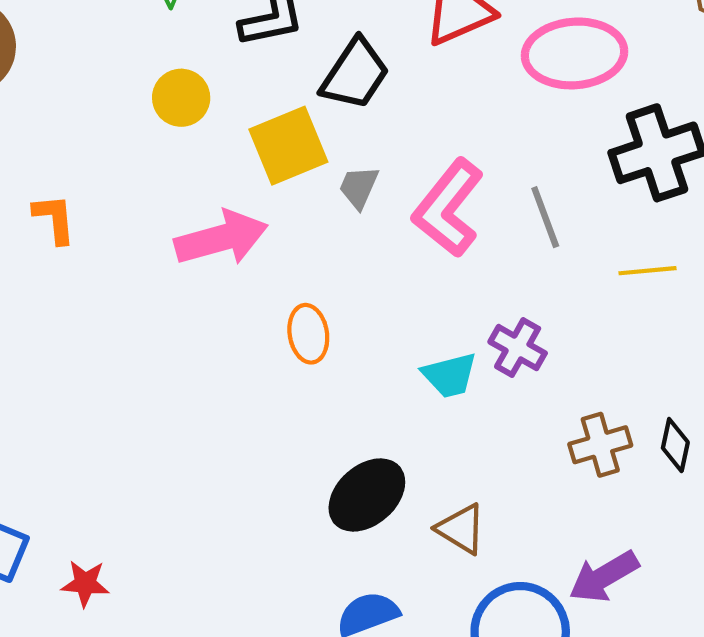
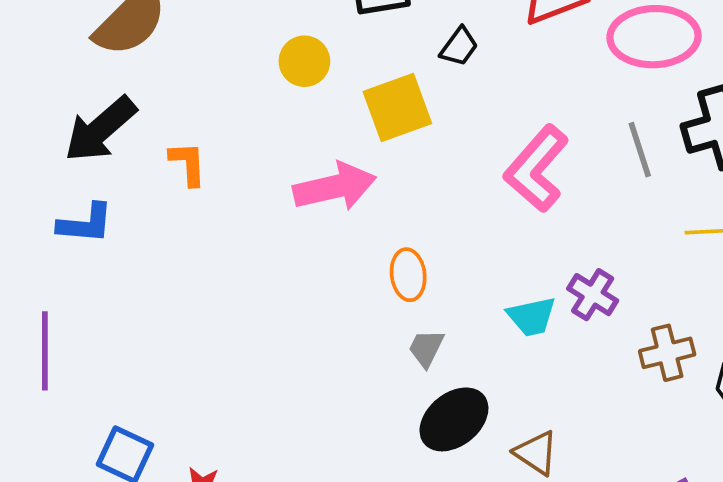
black trapezoid: (355, 74) -> (459, 47), size x0.6
gray trapezoid: (359, 187) -> (426, 348), moved
gray line: (545, 217) -> (640, 150), moved
brown cross: (600, 445) -> (667, 353), moved

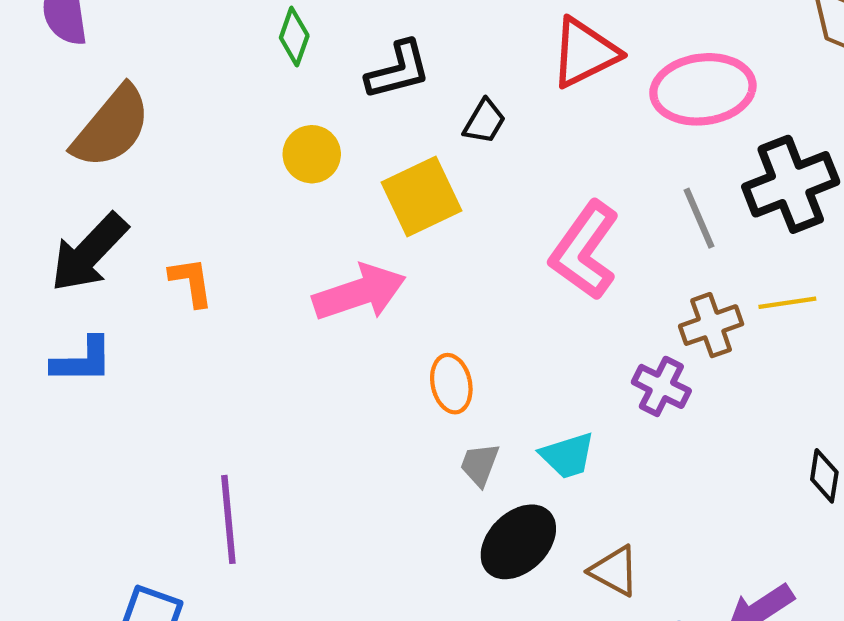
cyan trapezoid: (532, 317) -> (568, 455), moved
purple line: (45, 351) -> (228, 519), moved
brown cross: (667, 353) -> (711, 325), moved

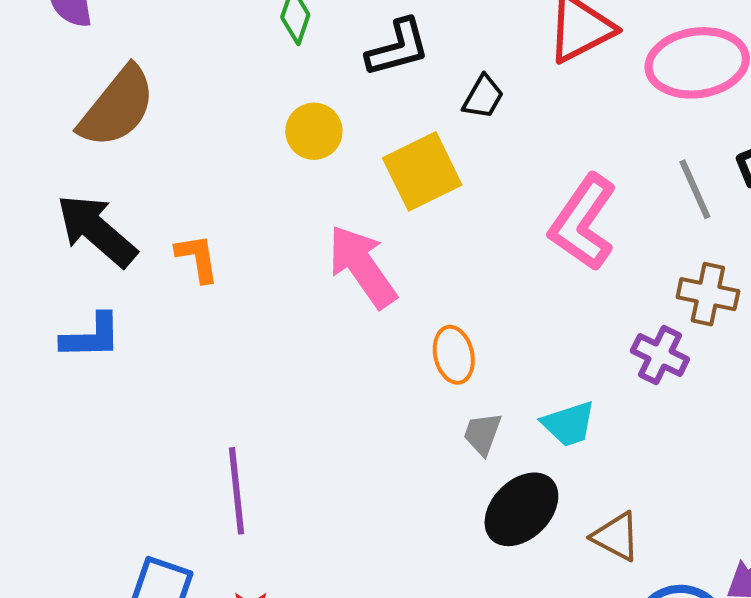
black arrow: (89, 253) -> (97, 230), turned 88
pink arrow: (359, 293) -> (362, 266), turned -106
brown cross: (711, 325) -> (708, 294), turned 32

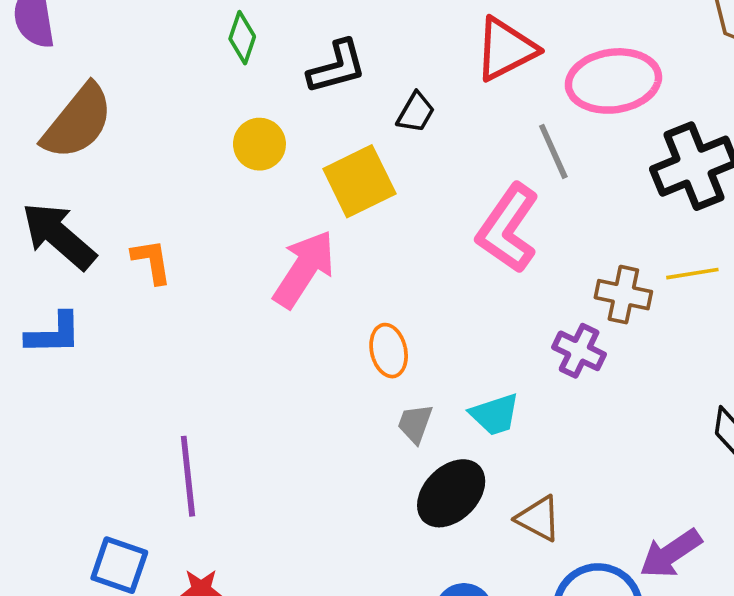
gray line: (695, 189) -> (553, 151), moved
pink arrow: (362, 266) -> (304, 269), turned 68

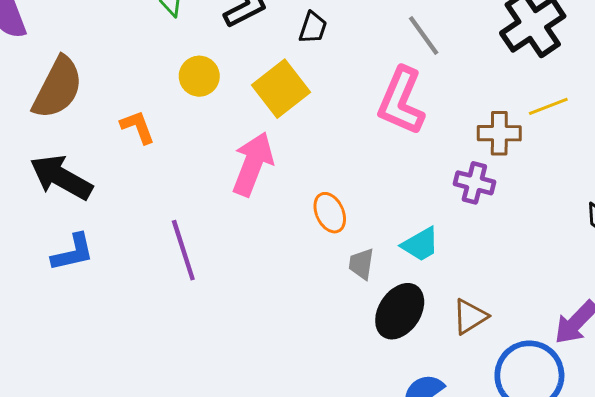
orange L-shape: (152, 261) -> (138, 127), moved
purple line: (188, 476) -> (183, 250), moved
brown triangle: (538, 518) -> (470, 317), turned -48

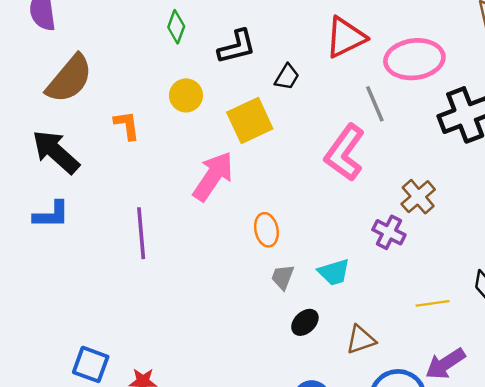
yellow line: (548, 106) -> (433, 303), moved
brown cross: (499, 133) -> (418, 197), turned 36
black ellipse: (400, 311) -> (305, 322), size x0.6

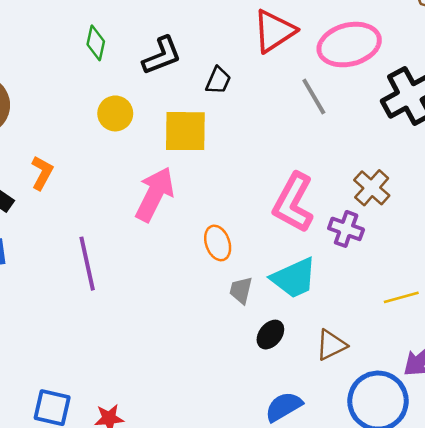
yellow square: (250, 121) -> (185, 131), turned 33
orange L-shape: (127, 125) -> (42, 173), moved, turned 44
pink L-shape: (345, 153) -> (293, 203), moved
cyan trapezoid: (334, 272) -> (294, 278), size x1.4

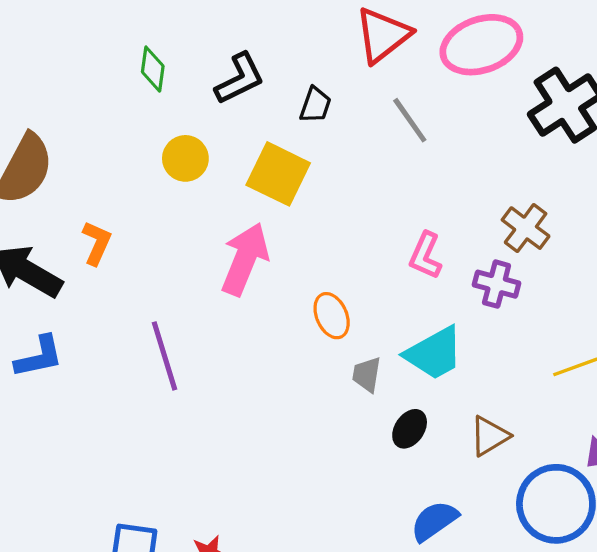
gray line: (314, 97) -> (410, 120), moved
yellow square: (185, 131) -> (278, 174), turned 30
pink L-shape: (293, 203) -> (425, 256), size x0.6

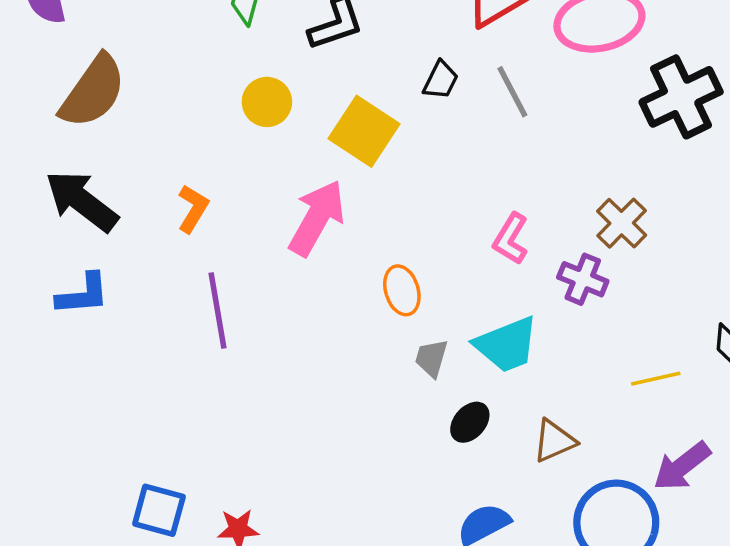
black trapezoid: (315, 105) -> (441, 80), moved
orange L-shape: (97, 243) -> (193, 209), moved

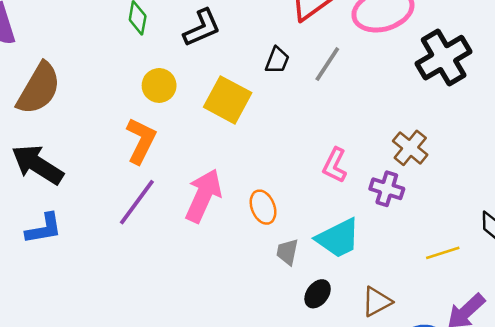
gray line: (512, 92) -> (327, 64), turned 66
orange L-shape: (193, 209) -> (141, 141), moved, size x1.4
pink arrow: (317, 218) -> (203, 196), moved
purple line: (217, 311) -> (137, 202), moved, turned 51

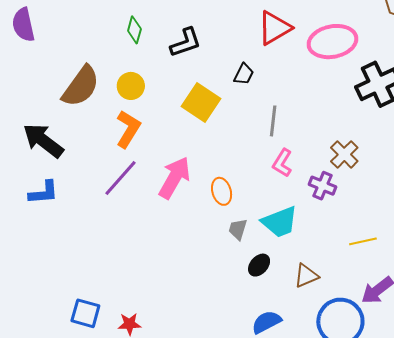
gray line: (327, 64) -> (273, 121), moved, turned -32
yellow circle: (159, 85) -> (131, 86), moved
brown semicircle: (39, 89) -> (81, 86), moved

